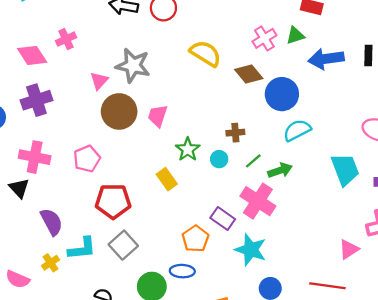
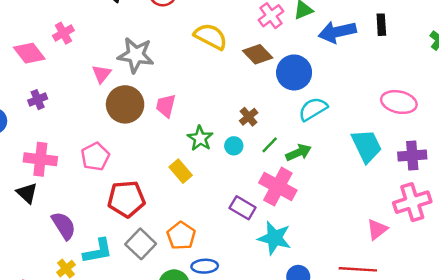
purple cross: (36, 100) -> (38, 100), size x0.6
brown cross: (235, 133) -> (249, 117), turned -30
orange pentagon: (195, 239) -> (181, 236), moved

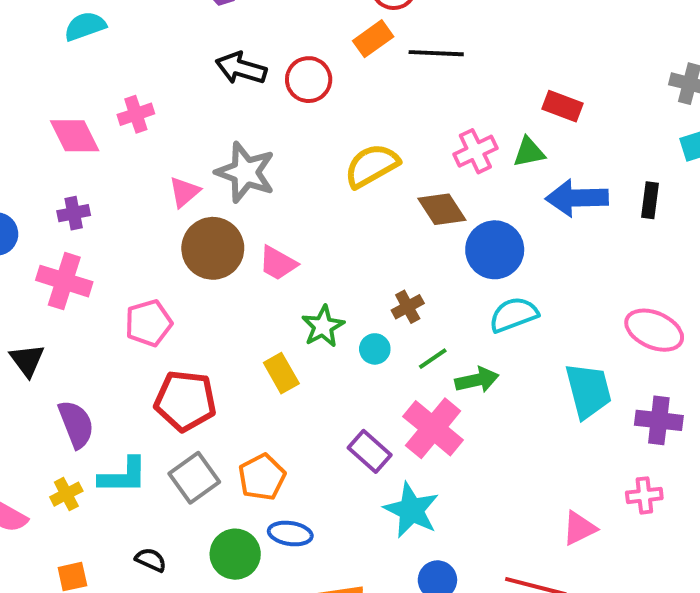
yellow semicircle: (211, 36) -> (372, 166), turned -68
pink trapezoid: (166, 106) -> (278, 263), turned -85
pink cross: (40, 159) -> (64, 281), moved
pink cross: (412, 202) -> (644, 495), size x0.6

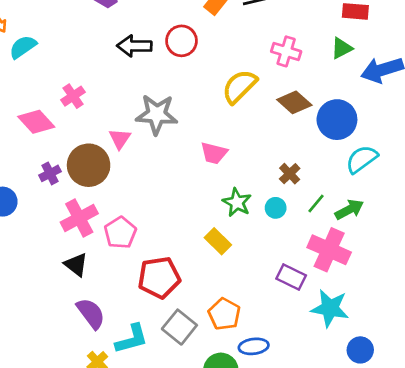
pink cross: (475, 151) -> (286, 51), moved, turned -32
brown circle: (213, 248) -> (89, 165), moved
pink trapezoid: (278, 263) -> (214, 153), moved
pink cross: (64, 281) -> (79, 218), moved, turned -30
black triangle: (27, 360) -> (76, 265), moved

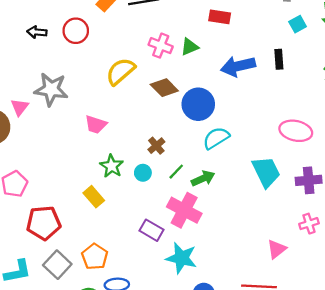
black arrow: (134, 46) -> (37, 32), size x0.7
green triangle: (342, 48) -> (190, 47), moved

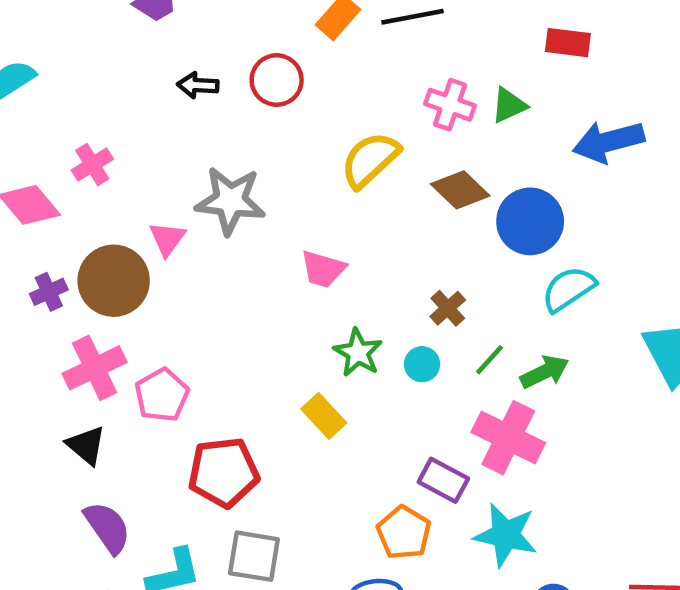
orange pentagon: (95, 257) -> (404, 533), moved
gray square: (57, 265) -> (254, 556), turned -32

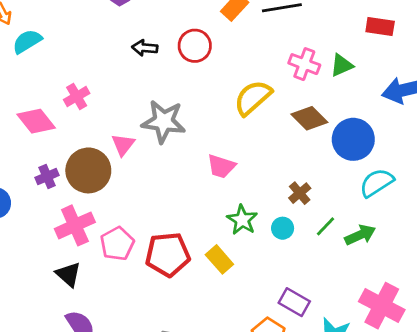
pink cross: (508, 438) -> (382, 306), moved
red pentagon: (224, 472) -> (168, 254), moved

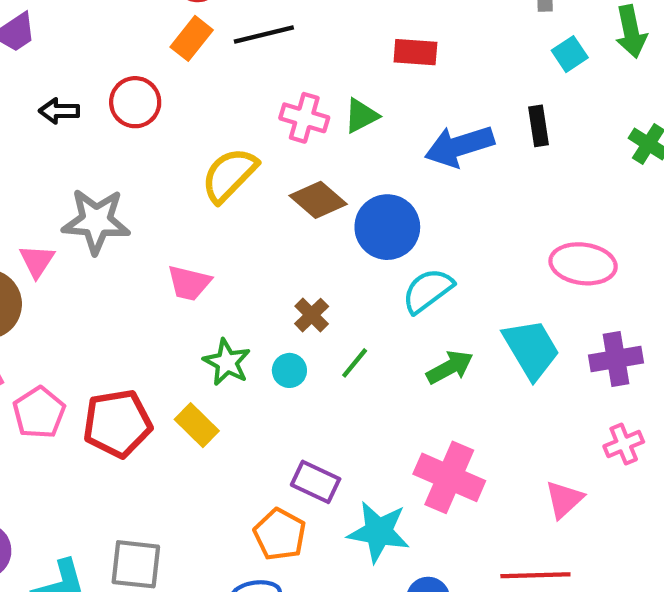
green arrow: (360, 235) -> (450, 367), moved

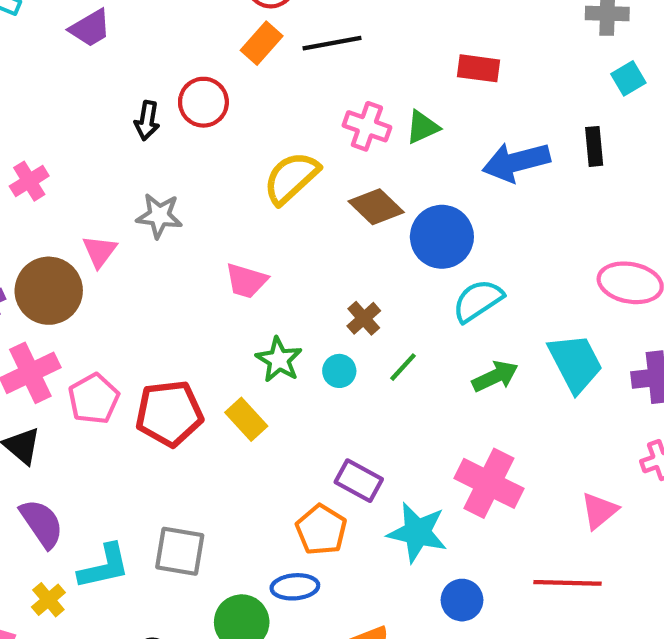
black arrow: (59, 111) -> (147, 121), moved, turned -84
gray star: (96, 221) -> (159, 216), size x0.7

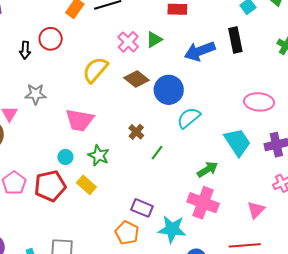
pink cross: (367, 126) -> (128, 42), turned 30
black rectangle: (594, 146) -> (235, 40), size x1.4
pink trapezoid: (246, 281) -> (80, 120), size x1.4
cyan circle: (339, 371) -> (65, 157), moved
green arrow: (495, 376) -> (208, 169), moved

